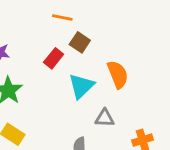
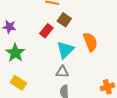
gray triangle: (105, 118) -> (62, 72), moved

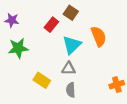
green star: (15, 53) -> (18, 48), turned 30
yellow rectangle: (18, 83) -> (42, 80), moved

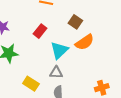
brown square: (71, 13) -> (75, 22), moved
orange semicircle: (99, 36) -> (85, 42), turned 78

